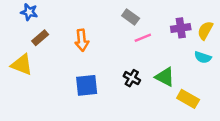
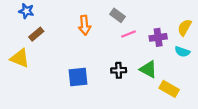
purple cross: (181, 28) -> (158, 37), moved
orange arrow: (82, 40) -> (85, 25), moved
black cross: (132, 78) -> (119, 70), turned -32

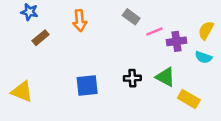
orange arrow: (85, 25) -> (80, 21), moved
pink line: (128, 34) -> (154, 32), moved
yellow triangle: (20, 58) -> (22, 92), moved

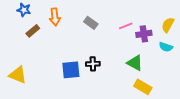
gray rectangle: (131, 17) -> (91, 23), moved
orange arrow: (80, 21) -> (55, 17), moved
black cross: (132, 78) -> (93, 64), moved
yellow rectangle: (189, 99) -> (143, 87), moved

